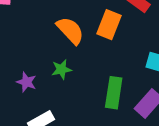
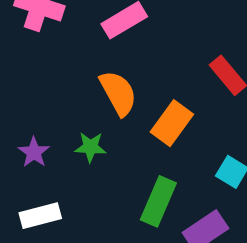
orange rectangle: (109, 25) -> (172, 123), moved

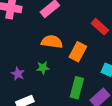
orange semicircle: (118, 93) -> (52, 42), turned -45

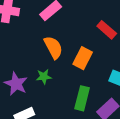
orange semicircle: (52, 42) -> (53, 47), turned 55
purple star: (18, 74) -> (16, 84), size x1.5

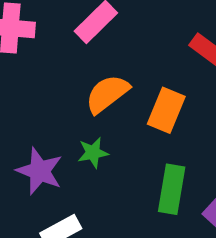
orange semicircle: (53, 47) -> (107, 94), turned -95

